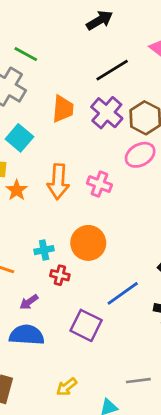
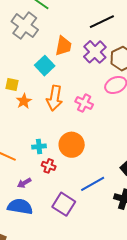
cyan square: (19, 138) -> (45, 66), moved

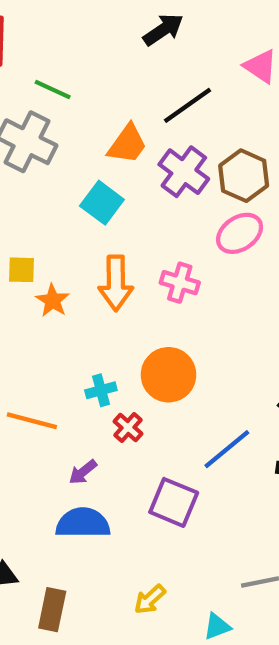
orange trapezoid: (63, 46) -> (127, 144), moved, turned 35
cyan square: (45, 66) -> (102, 203), moved
red cross: (49, 166) -> (128, 428), turned 32

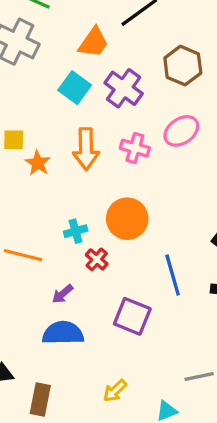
purple cross: (184, 172) -> (124, 88), moved
pink ellipse: (240, 233) -> (181, 131), moved
blue line: (227, 449) -> (173, 275), turned -66

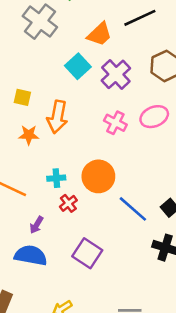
orange arrow: (86, 149) -> (57, 117), moved
orange star: (38, 163) -> (29, 135), moved, turned 30
blue line: (173, 275) -> (133, 209), moved, turned -44
purple arrow: (63, 294) -> (36, 225), turned -30

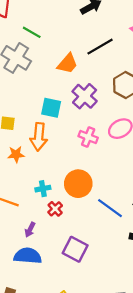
cyan square: (78, 66) -> (51, 108), moved, turned -30

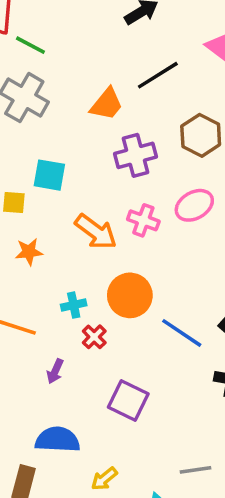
green line: (32, 32) -> (30, 45), moved
purple cross: (85, 96) -> (136, 155), turned 35
cyan square: (51, 108) -> (49, 175), moved
orange arrow: (39, 137) -> (96, 232), moved, turned -56
blue semicircle: (28, 256) -> (58, 440), moved

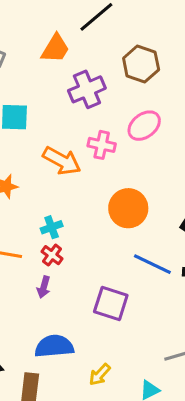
orange circle: (130, 295) -> (128, 208), moved
blue line: (182, 333) -> (152, 264), moved
red cross: (94, 337) -> (52, 255), moved

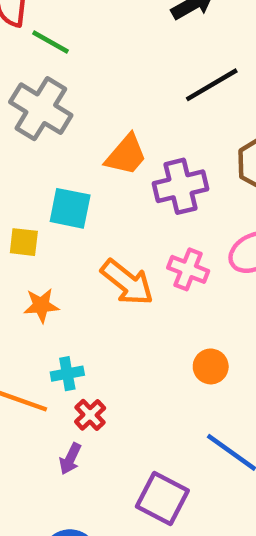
orange trapezoid: (55, 48) -> (126, 155), moved
orange circle: (128, 208) -> (211, 366), size x0.6
cyan cross: (52, 227) -> (67, 374), moved

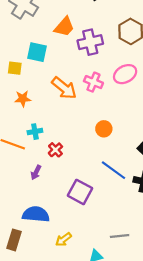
red cross: (90, 415) -> (55, 150), moved

